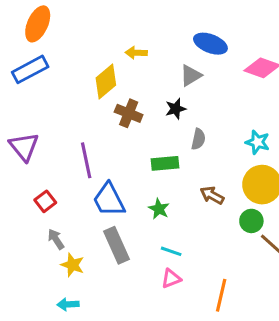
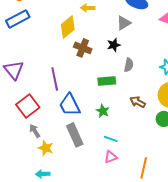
red square: (45, 201) -> (28, 106), size x1.6

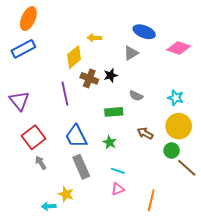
black star: (114, 45) -> (111, 75), moved
gray semicircle: (129, 65) -> (136, 96), turned 104
purple line: (55, 79) -> (65, 94), moved
yellow star: (46, 148) -> (66, 194), moved

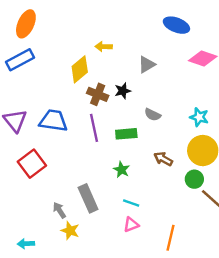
blue ellipse: (144, 32) -> (176, 25), moved
purple line: (65, 94) -> (94, 128), moved
blue trapezoid: (76, 136) -> (53, 121), moved, turned 125
gray arrow: (41, 163) -> (59, 210), moved
cyan arrow: (49, 206) -> (26, 244), moved

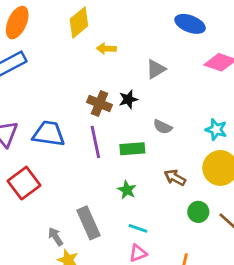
yellow diamond: (80, 69) -> (79, 23), moved
green circle: (194, 179) -> (198, 212), moved

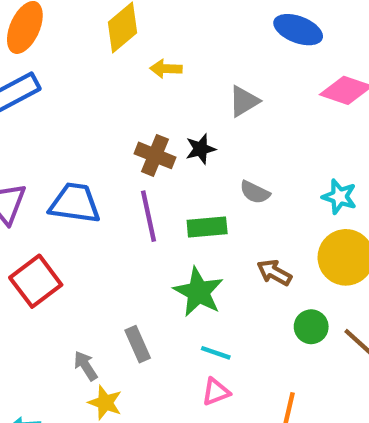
green star: (127, 190) -> (198, 292), size x1.6
gray rectangle: (89, 223) -> (138, 344), size x0.7

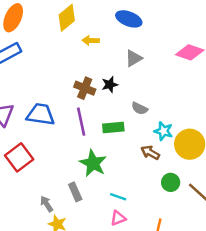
blue ellipse: (298, 30) -> (129, 19), moved
cyan star: (339, 197) -> (163, 131), moved
green star: (198, 292) -> (93, 163), moved

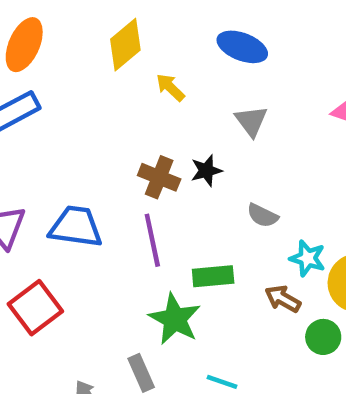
yellow arrow: (91, 40) -> (170, 87), turned 42
gray triangle: (134, 58) -> (251, 121), turned -36
green rectangle: (113, 128) -> (213, 276), moved
green circle: (171, 182) -> (323, 337), moved

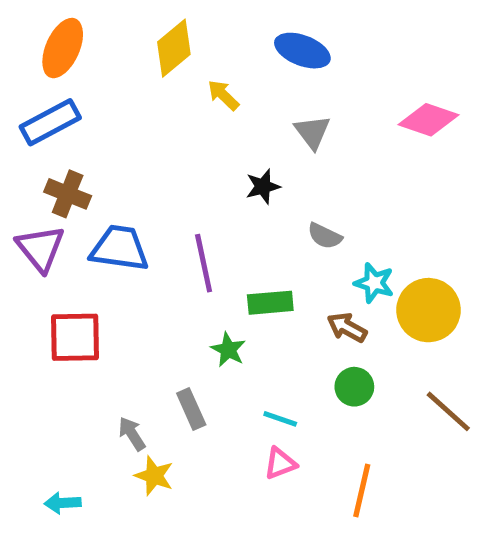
brown cross: (159, 177) -> (68, 194), moved
red square: (35, 308) -> (75, 337), turned 36
green star: (175, 319) -> (228, 350), size x0.6
green circle: (323, 337) -> (354, 387), moved

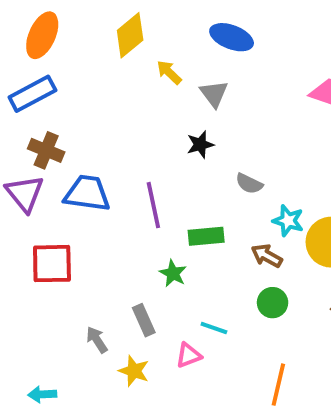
gray triangle: (312, 132) -> (214, 94), moved
pink triangle: (280, 463) -> (189, 355), moved
yellow star: (154, 476) -> (134, 371), moved

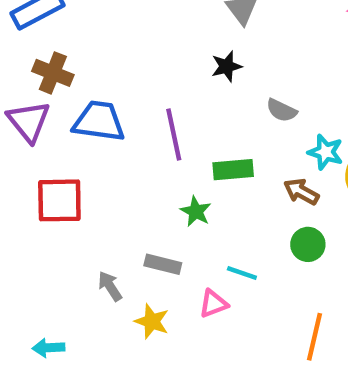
gray rectangle: (144, 320) -> (163, 264), turned -52

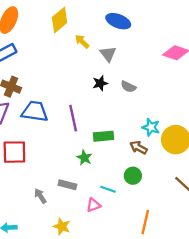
gray semicircle: (282, 110) -> (128, 87), moved
green circle: (308, 244) -> (133, 176), moved
yellow star: (152, 321) -> (62, 226), moved

